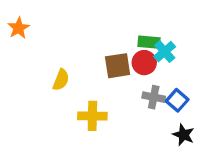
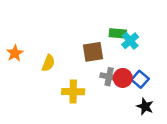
orange star: (19, 28) -> (15, 53), moved
red circle: (144, 63) -> (123, 78), moved
gray cross: (154, 97) -> (109, 77), moved

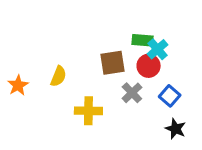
orange star: (15, 53) -> (18, 85), moved
gray cross: (109, 77) -> (132, 93), turned 35
red circle: (123, 78) -> (149, 66), moved

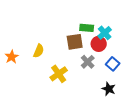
green rectangle: (143, 40) -> (87, 28), moved
yellow cross: (88, 111) -> (59, 74), turned -36
black star: (176, 129) -> (109, 89), moved

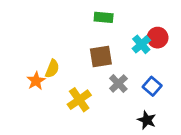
green rectangle: (87, 28) -> (104, 17), moved
red circle: (99, 44) -> (158, 38), moved
orange star: (12, 57) -> (36, 81), moved

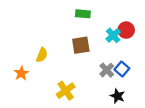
orange star: (36, 81) -> (21, 73), moved
gray cross: (118, 84) -> (107, 70), moved
yellow cross: (79, 100) -> (66, 91), moved

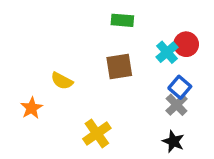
yellow semicircle: (42, 55) -> (62, 81), turned 96
blue square: (122, 69) -> (180, 87), moved
gray cross: (107, 70) -> (177, 105), moved

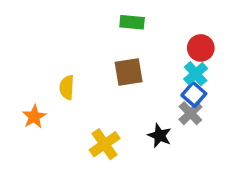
cyan cross: (167, 52) -> (196, 74), moved
yellow semicircle: (62, 81) -> (67, 87), turned 65
black star: (173, 141) -> (160, 136), moved

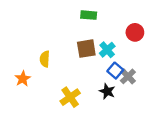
cyan cross: (196, 74) -> (107, 50), moved
blue square: (194, 94) -> (115, 71), moved

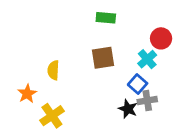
cyan cross: (107, 50) -> (147, 59), moved
gray cross: (128, 76) -> (147, 101), moved, turned 35
yellow cross: (70, 97) -> (52, 116), moved

